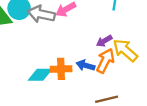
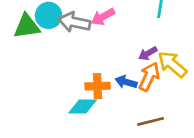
cyan diamond: (40, 75) -> (83, 106), moved

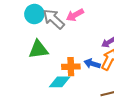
gray arrow: (74, 22) -> (54, 19), turned 30
green triangle: (27, 26) -> (38, 49), moved

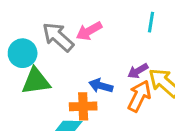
cyan circle: (34, 14) -> (23, 53), moved
blue arrow: (92, 64) -> (101, 86), moved

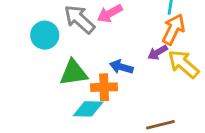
green triangle: (36, 81) -> (74, 73), moved
orange arrow: (139, 96) -> (173, 29), moved

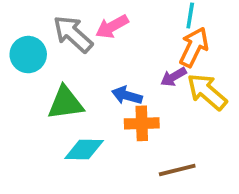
orange cross: (104, 87) -> (142, 123), moved

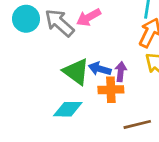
cyan circle: (28, 55) -> (26, 19), moved
purple arrow: (173, 77) -> (121, 72), moved, turned 126
green triangle: (65, 103) -> (76, 72), moved, turned 44

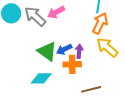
blue arrow: (100, 69) -> (64, 49), turned -42

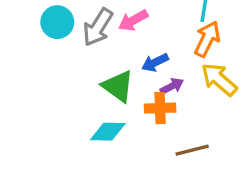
gray arrow: (35, 16) -> (98, 27), turned -100
blue arrow: (64, 49) -> (155, 63), moved
purple arrow: (79, 51) -> (172, 86), turned 56

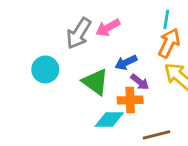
cyan circle: (57, 22) -> (45, 69), moved
purple arrow: (172, 86) -> (140, 82), turned 66
cyan diamond: (108, 132) -> (109, 120), moved

